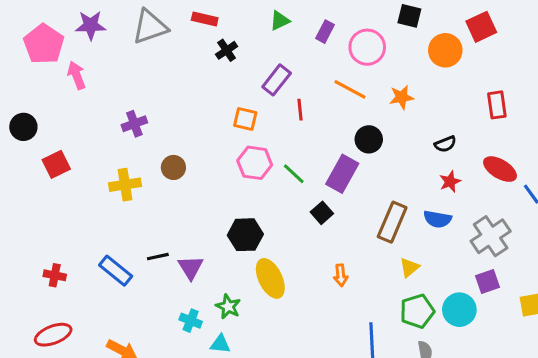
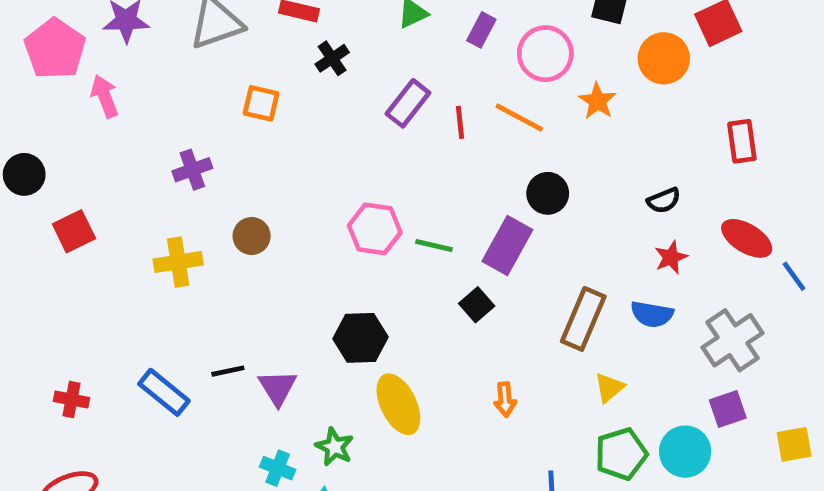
orange star: (402, 97) -> (597, 101), moved, turned -30
red line: (300, 110) -> (460, 122), moved
orange square: (245, 119) -> (261, 103), moved
green line: (294, 174) -> (434, 245), turned -30

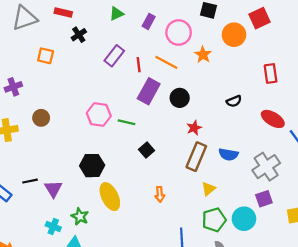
purple rectangle: (507, 245) -> (149, 91), moved
red star: (671, 257) -> (194, 128), moved

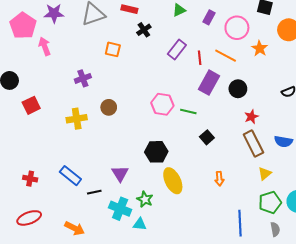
brown rectangle: (196, 157) -> (253, 144), turned -50
black line: (30, 181) -> (94, 192), moved
cyan cross: (53, 226) -> (120, 209), size x1.5

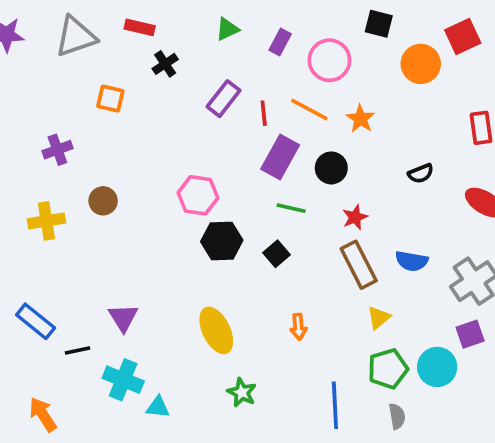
orange star: (260, 48) -> (360, 119), moved
green line: (188, 111) -> (291, 208), moved
black hexagon: (156, 152) -> (222, 241), moved
green star: (145, 199) -> (242, 393), moved
orange arrow: (75, 228) -> (43, 414), turned -150

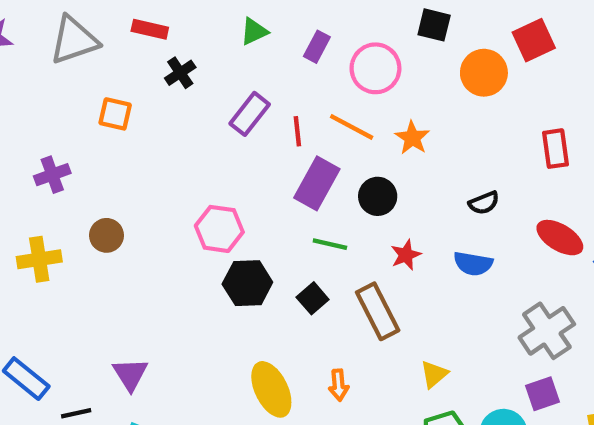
blue semicircle: (412, 261) -> (473, 264), moved
brown rectangle: (359, 265) -> (378, 311), moved
yellow ellipse: (216, 330) -> (271, 389), moved

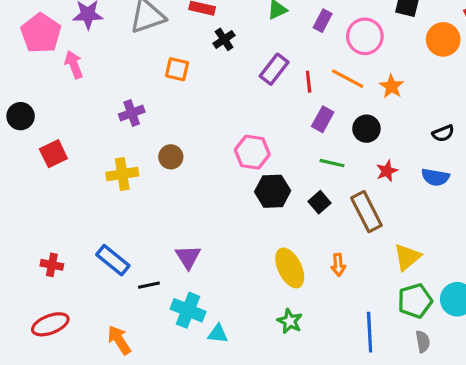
purple rectangle: (317, 183) -> (323, 119), size x0.7
yellow triangle: (434, 374) -> (407, 257), size x1.4

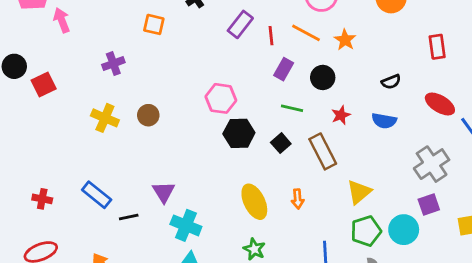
red square: (53, 154) -> (44, 84), moved
brown circle: (171, 157) -> (148, 115), moved
yellow cross: (122, 174) -> (105, 118), turned 32
cyan cross: (188, 310) -> (186, 225), moved

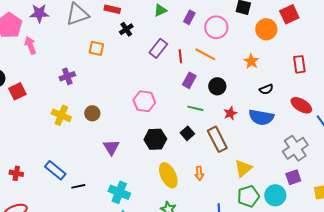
orange star: (345, 40) -> (251, 61), moved
blue semicircle: (384, 121) -> (261, 117), size x1.4
black hexagon: (239, 133) -> (155, 139), moved
purple triangle: (164, 192) -> (111, 147), moved

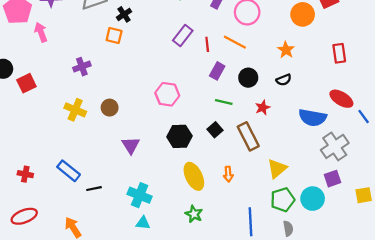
black cross: (126, 29) -> (124, 14), moved
black semicircle: (266, 89) -> (284, 80), moved
blue semicircle: (261, 117) -> (313, 118), moved

